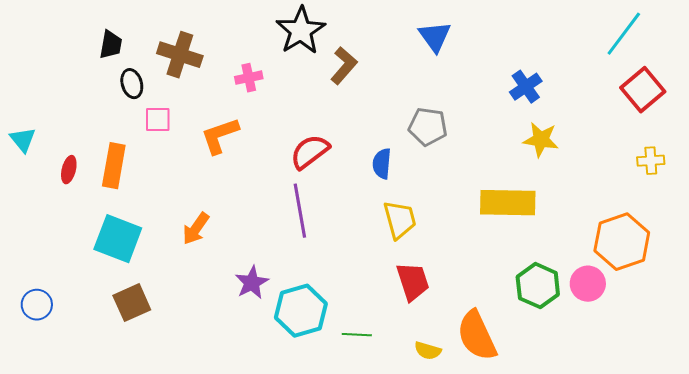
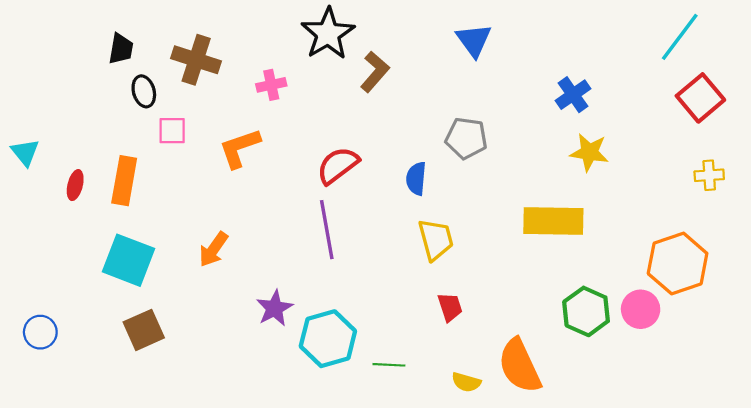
red trapezoid: (413, 282) -> (450, 307), size x0.7

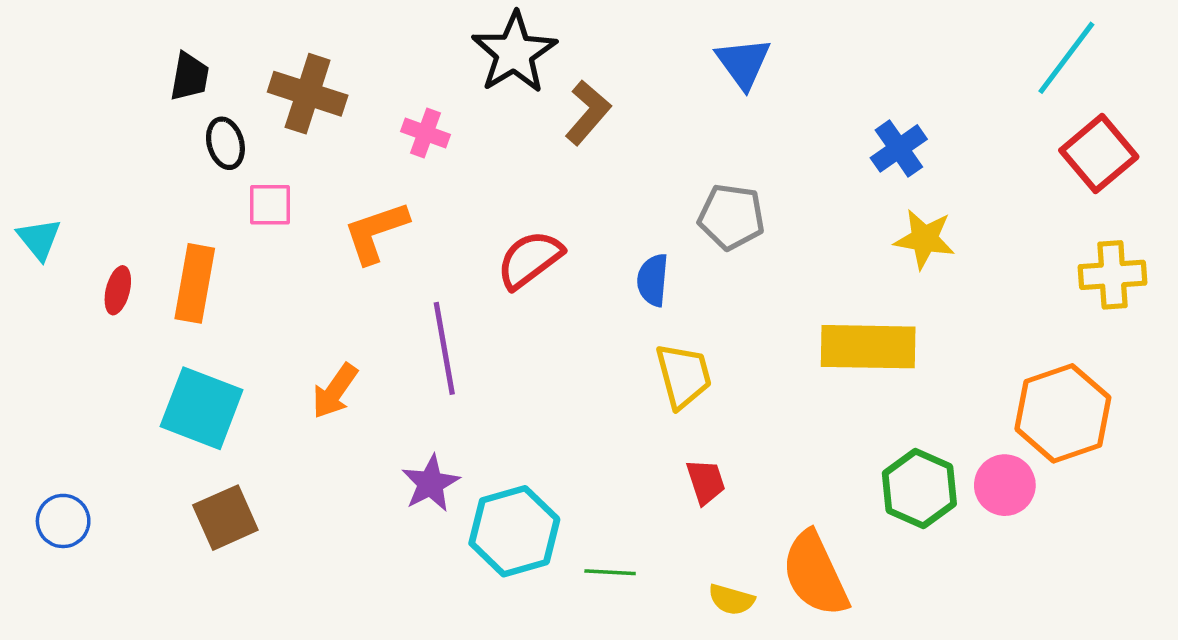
pink cross: (271, 85) -> (425, 133), turned 32
yellow cross: (709, 175) -> (1112, 275), size x1.4
purple line: (327, 230) -> (444, 348), moved

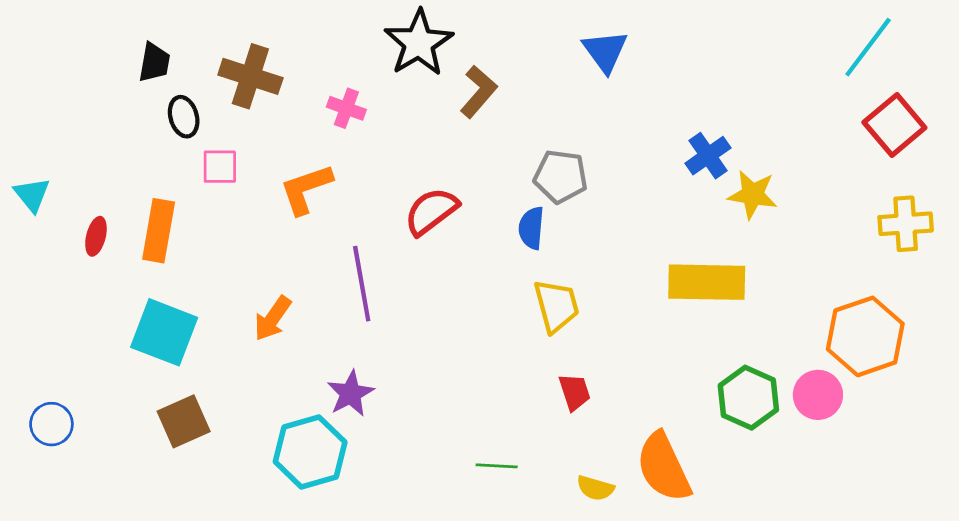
blue cross: (899, 148) -> (708, 156), moved
gray pentagon: (731, 217) -> (561, 176), moved
cyan hexagon: (514, 531) -> (310, 452), moved

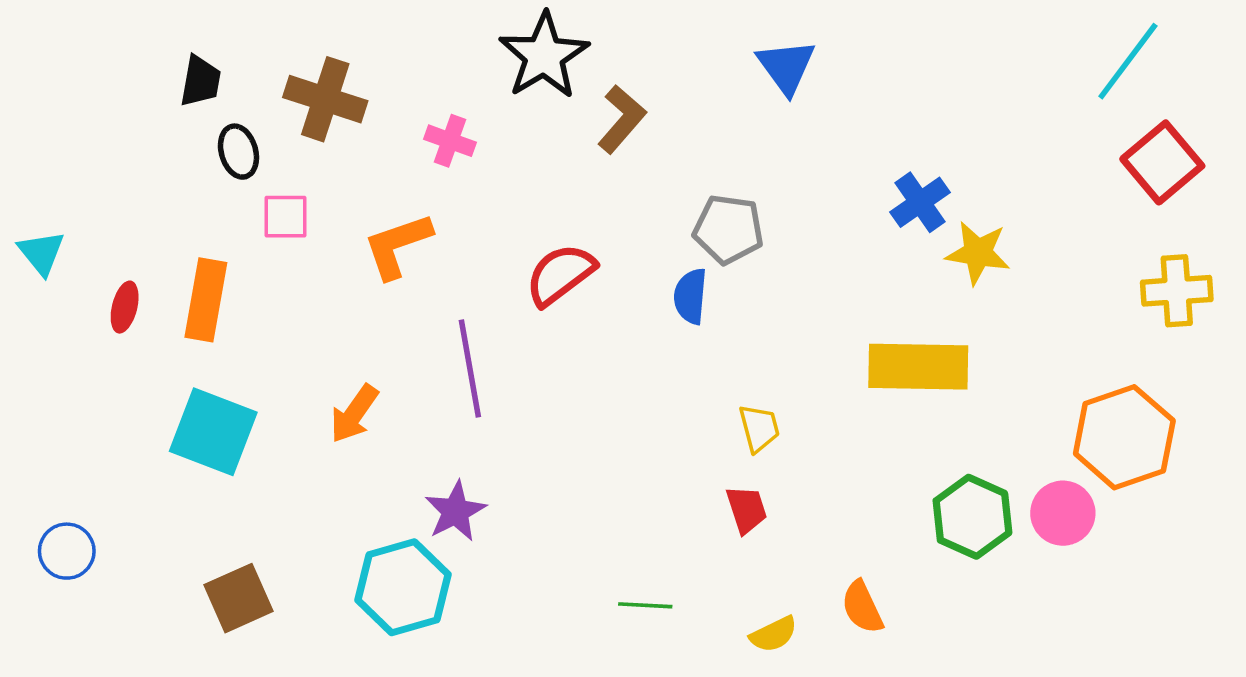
yellow trapezoid: (556, 306) -> (759, 428), moved, size x0.7
brown square: (184, 421) -> (238, 598), moved
orange semicircle: (664, 467) -> (862, 607), size x0.6
yellow semicircle: (595, 488) -> (774, 634), turned -42

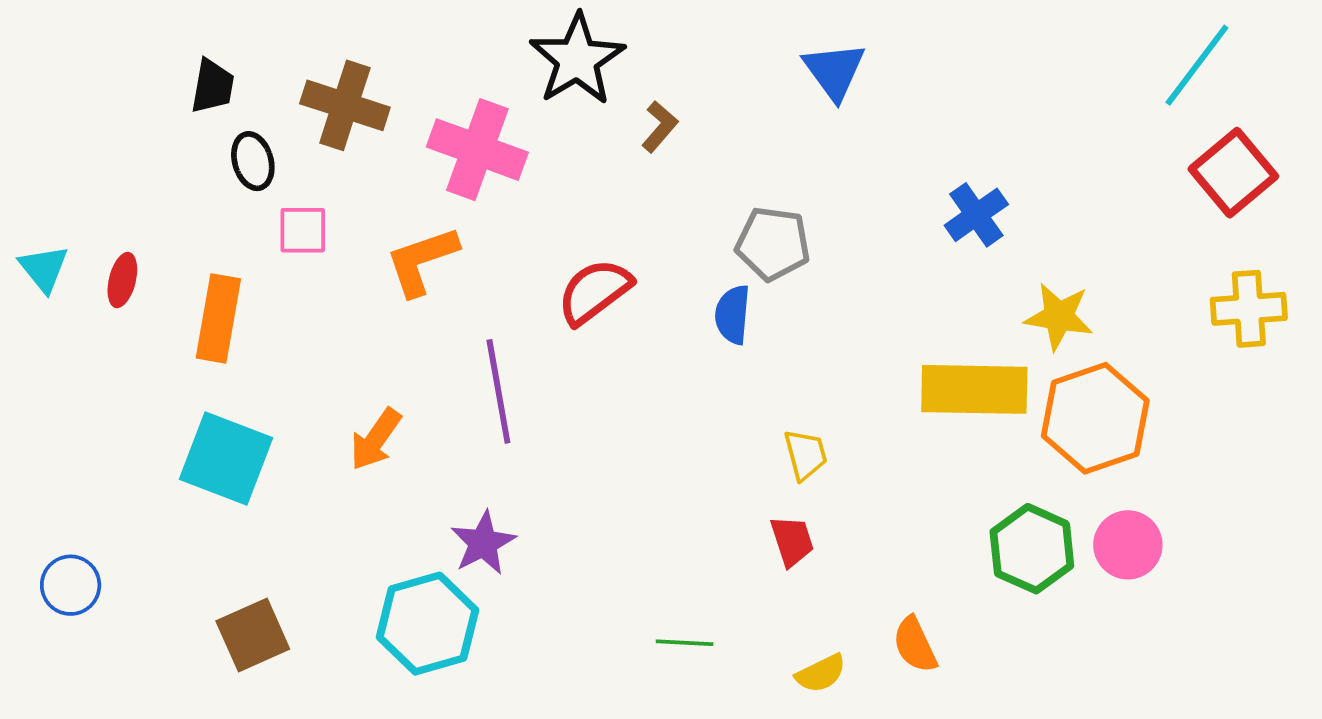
brown L-shape: (622, 119) -> (660, 127), size x0.7
pink cross: (450, 141) -> (477, 150), size x1.8
yellow star: (978, 253) -> (1059, 317), moved
red ellipse: (125, 307) -> (122, 280), moved
orange hexagon: (1124, 437) -> (1095, 418), moved

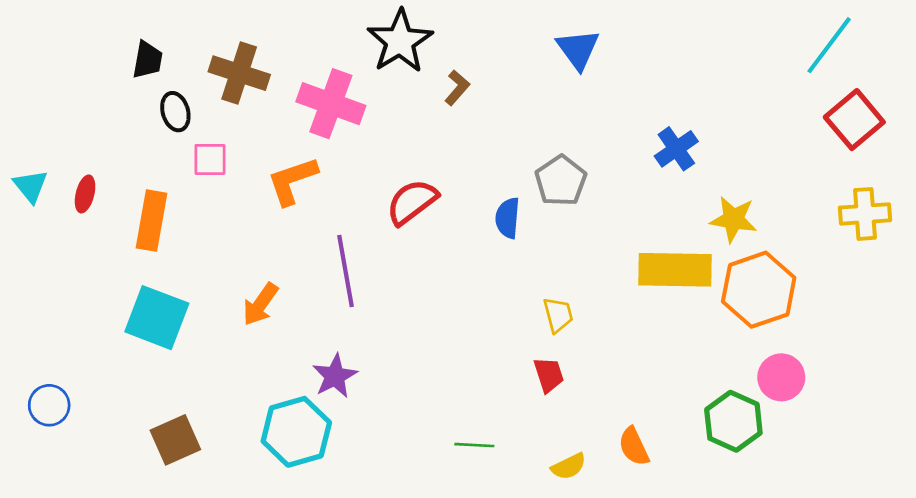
gray pentagon: (773, 244) -> (561, 181), moved, turned 30
green hexagon: (1032, 549) -> (733, 421), moved

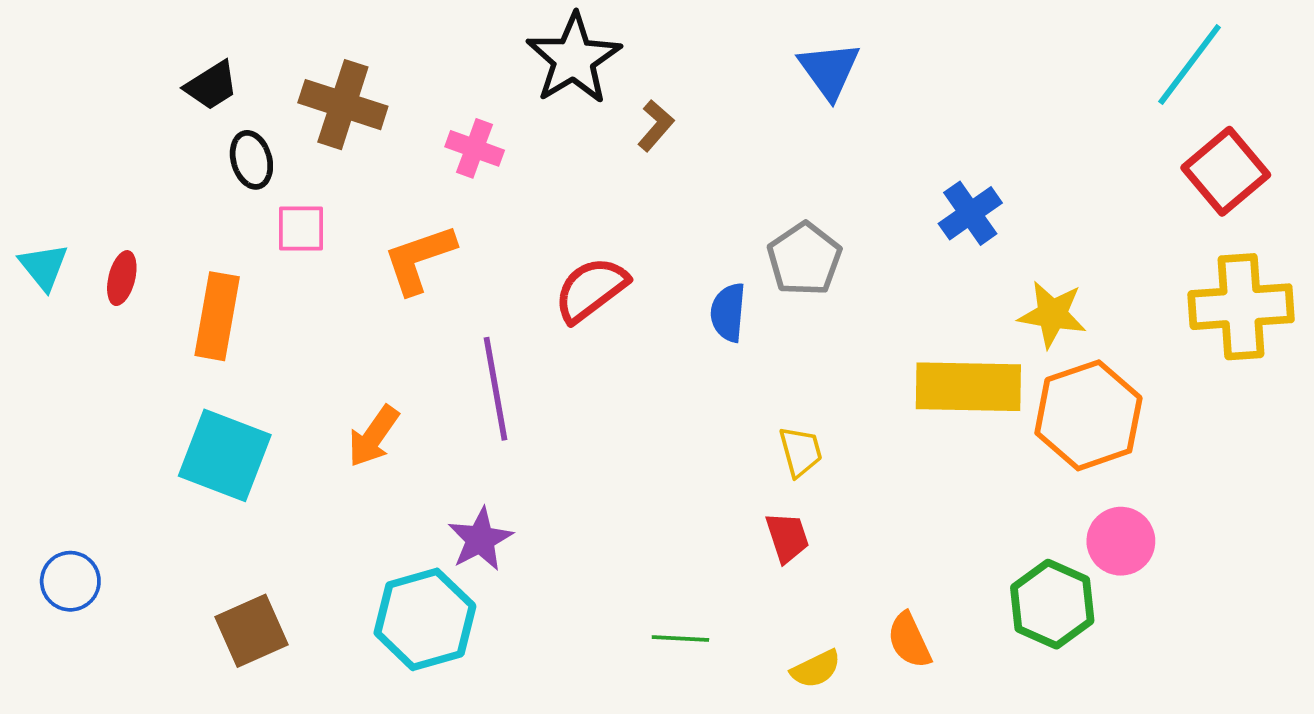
black trapezoid: (147, 60) -> (211, 85), turned 48
pink cross: (331, 104) -> (475, 148), size x0.6
yellow cross: (865, 214) -> (1241, 307), size x1.4

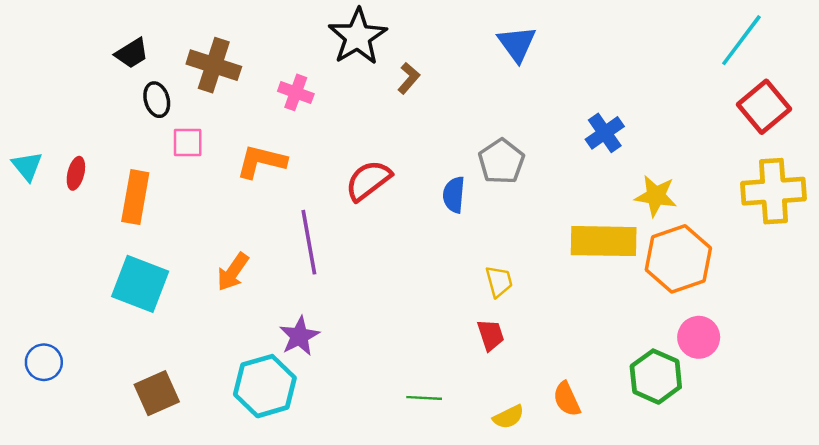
orange L-shape: (419, 259) -> (261, 161), turned 33

